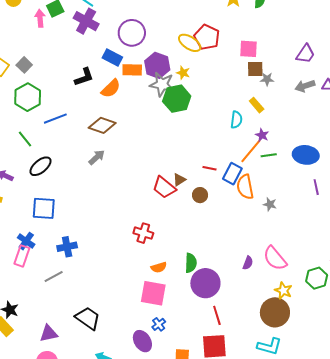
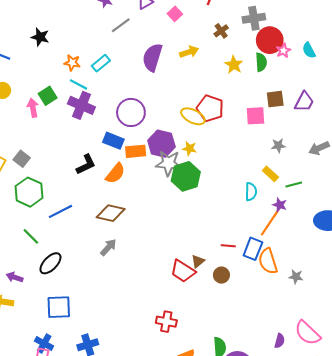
purple trapezoid: (305, 54) -> (304, 102), moved
brown square: (255, 69) -> (275, 99), moved
green line: (269, 155) -> (294, 184), moved

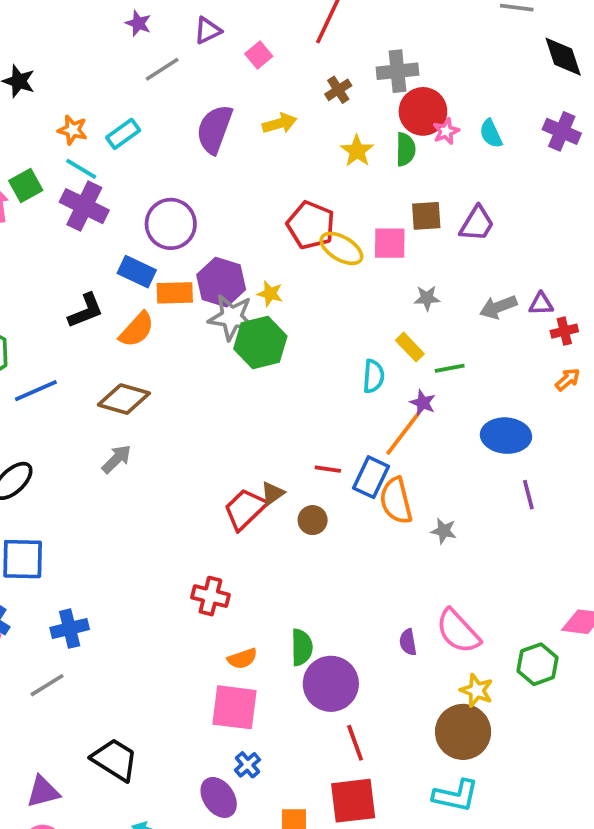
yellow ellipse: (193, 116) -> (341, 248), moved
red trapezoid: (183, 271) -> (245, 509), turned 100
purple semicircle: (280, 341) -> (408, 642), turned 152

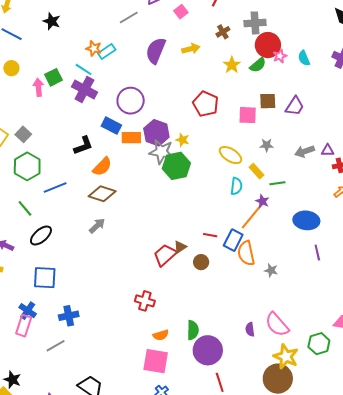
orange star: (73, 130) -> (94, 48), moved
green semicircle: (406, 149) -> (258, 65), turned 48
yellow ellipse: (341, 248) -> (230, 155), moved
orange semicircle: (137, 330) -> (102, 167), moved
yellow star: (477, 690) -> (286, 357), size x1.4

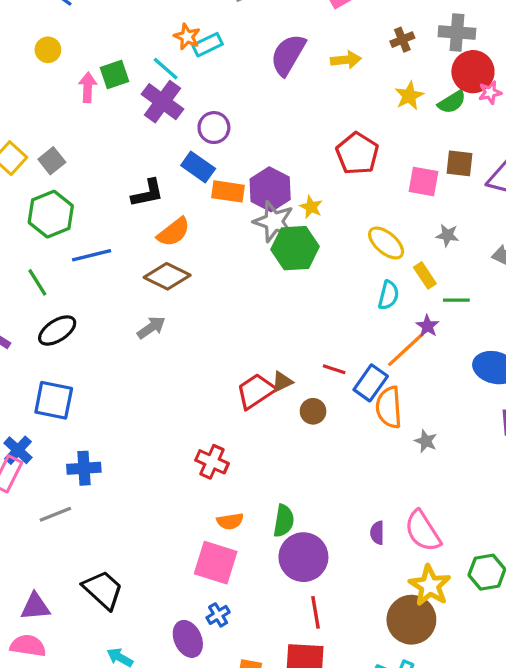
purple circle: (131, 101) -> (214, 128), moved, size x0.7

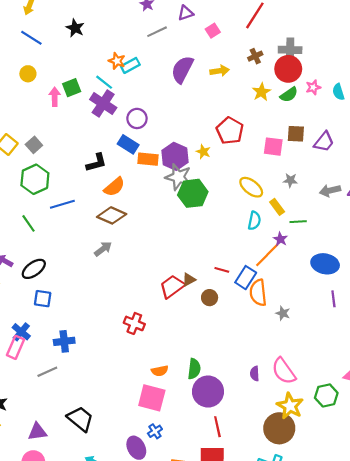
red circle: (473, 72) -> (288, 69), moved
yellow star: (311, 207) -> (203, 152), moved
black ellipse: (57, 330) -> (34, 269), moved
blue square: (54, 400) -> (43, 299), size x0.7
red cross: (212, 462) -> (134, 323), moved

